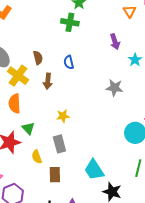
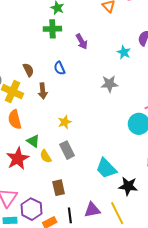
purple arrow: (115, 42) -> (82, 42), moved
yellow semicircle: (37, 157) -> (46, 156), moved
brown rectangle: (55, 175) -> (59, 188), moved

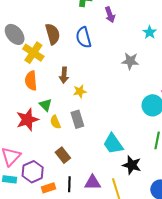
blue semicircle: (59, 68) -> (84, 37), size x1.5
brown semicircle: (28, 70) -> (53, 34), size x1.5
brown arrow: (43, 91) -> (64, 75), moved
brown rectangle: (59, 188) -> (63, 155), turned -35

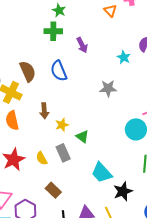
green triangle: (46, 105) -> (82, 137), moved
black star: (132, 165) -> (123, 191), turned -30

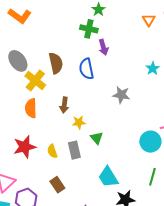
purple arrow: (82, 45) -> (103, 47), moved
gray star: (108, 88) -> (121, 95), moved

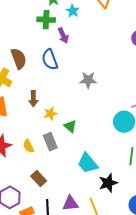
cyan star: (153, 68) -> (73, 11), moved

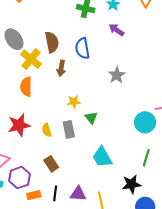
purple arrow: (63, 36) -> (117, 30), moved, turned 140
gray star: (88, 80) -> (117, 75), turned 30
brown arrow: (33, 99) -> (61, 68), moved
black star: (108, 183) -> (131, 184), moved

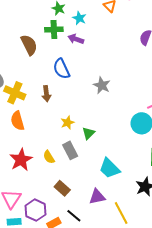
purple arrow: (117, 30) -> (76, 39), moved
brown semicircle: (52, 42) -> (29, 45), moved
green triangle: (91, 118) -> (88, 133), turned 40
black line: (55, 193) -> (74, 216), turned -42
purple triangle: (78, 194) -> (97, 197), moved

